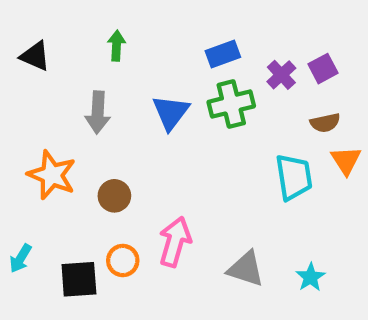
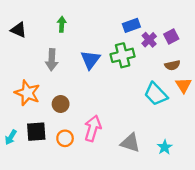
blue rectangle: (223, 54) -> (131, 25), moved
cyan trapezoid: (294, 177) -> (156, 94), turned 145
black square: (79, 279) -> (36, 132), moved

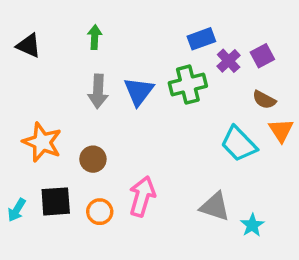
gray arrow: (52, 60) -> (98, 91), moved
brown semicircle: (172, 65) -> (264, 100), turned 40
gray triangle: (130, 143) -> (215, 207), moved

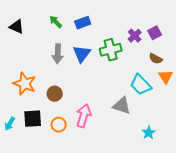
green arrow: (95, 37) -> (56, 22), turned -48
blue rectangle: (201, 39) -> (83, 23), moved
gray triangle: (215, 207) -> (122, 106), moved

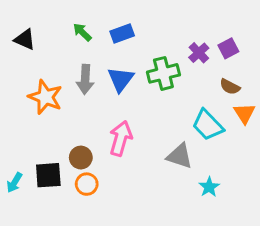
orange star: (25, 84) -> (45, 97), moved
brown circle: (55, 94) -> (81, 158), moved
pink arrow: (84, 116) -> (121, 138), moved
cyan star: (149, 133) -> (209, 187), moved

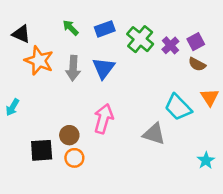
green cross: (163, 73) -> (140, 39), moved, turned -36
brown semicircle: (230, 87) -> (197, 64), moved
orange star: (45, 97) -> (39, 61), moved
cyan arrow: (14, 183) -> (12, 107), moved
cyan star: (209, 187) -> (206, 160), moved

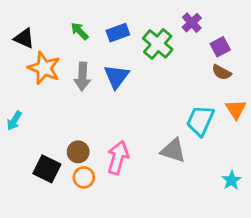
purple cross: (170, 45) -> (192, 23), moved
cyan trapezoid: (178, 107) -> (200, 121), turned 68
pink arrow: (103, 119) -> (118, 158), moved
black square: (42, 150) -> (47, 169), turned 30

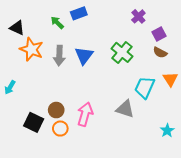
blue rectangle: (118, 33) -> (79, 13), moved
green cross: (158, 44) -> (122, 52), moved

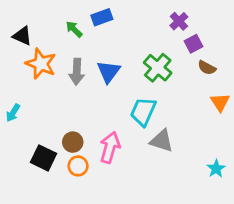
purple square: (159, 34) -> (194, 44), moved
cyan trapezoid: (145, 87) -> (143, 112), moved

